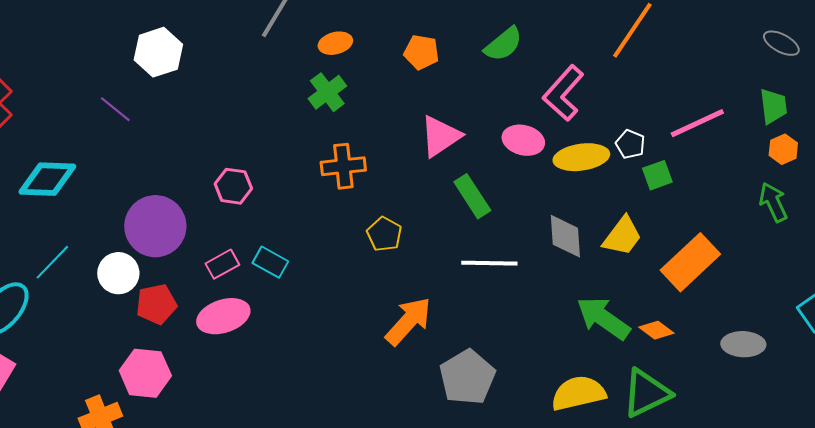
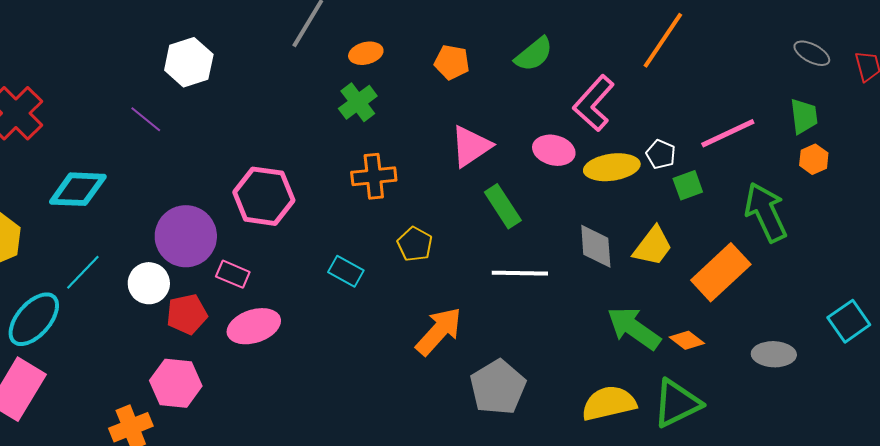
pink hexagon: (233, 186) -> (264, 196), size x1.6
green arrow: (773, 202) -> (766, 212), moved, size x1.5
cyan rectangle: (270, 262) -> (346, 271), moved
pink rectangle: (222, 264) -> (233, 274), moved, turned 52

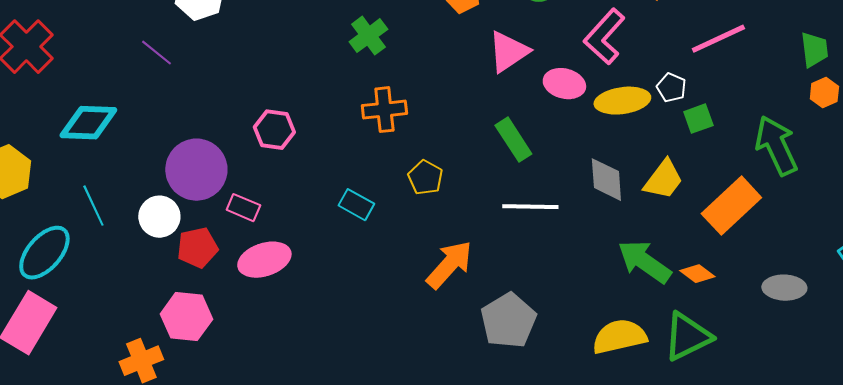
pink line: (728, 133) -> (718, 39), moved
pink triangle: (471, 146) -> (508, 52), moved
pink hexagon: (264, 196) -> (274, 130), size x0.7
cyan line: (83, 272) -> (93, 206), turned -69

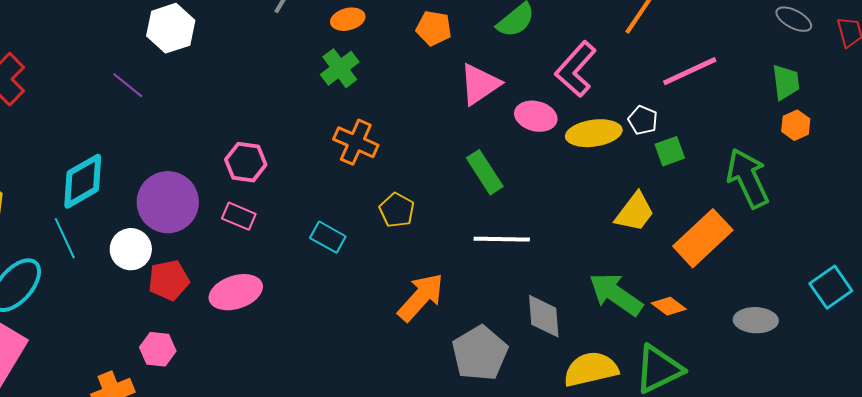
orange cross: (384, 110) -> (356, 142), turned 30
cyan diamond: (88, 123) -> (83, 181), moved, turned -32
gray diamond: (606, 180) -> (544, 316), moved
pink rectangle: (243, 208) -> (239, 216), moved
pink hexagon: (186, 317) -> (158, 349), size x0.7

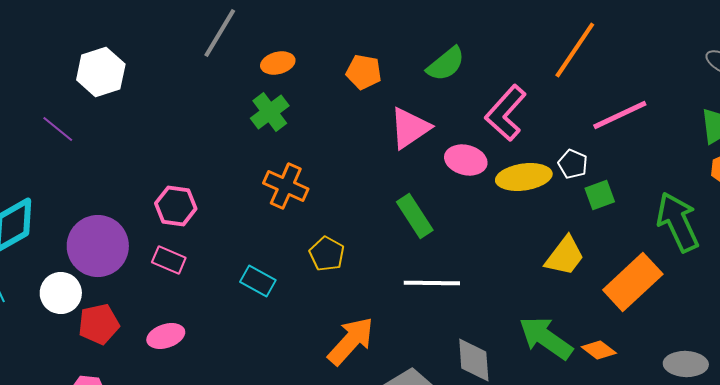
pink ellipse: (236, 292) -> (166, 336), size x0.7

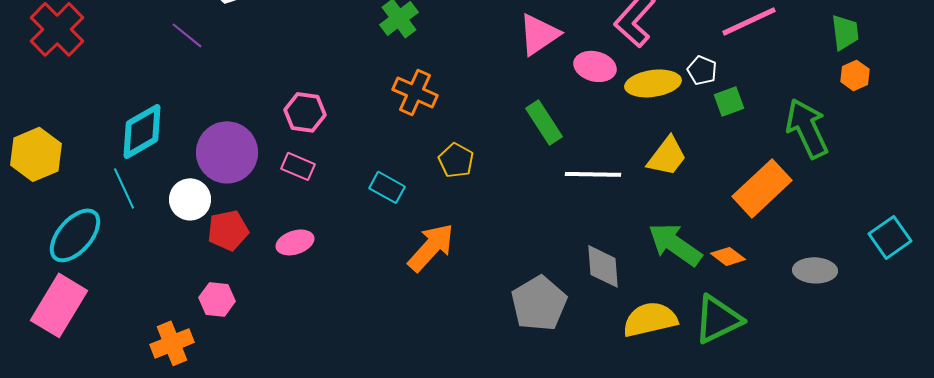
yellow trapezoid: (565, 256) -> (667, 156), moved
white line: (432, 283) -> (593, 174), moved
orange arrow: (351, 341) -> (431, 247), moved

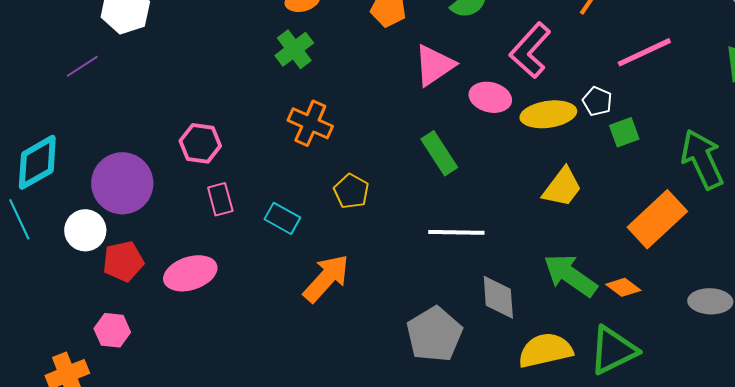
purple line: (187, 35) -> (82, 66), turned -72
pink rectangle: (298, 166) -> (220, 199), moved, turned 52
white line: (593, 174) -> (456, 232), moved
pink ellipse: (295, 242) -> (190, 273), size x1.4

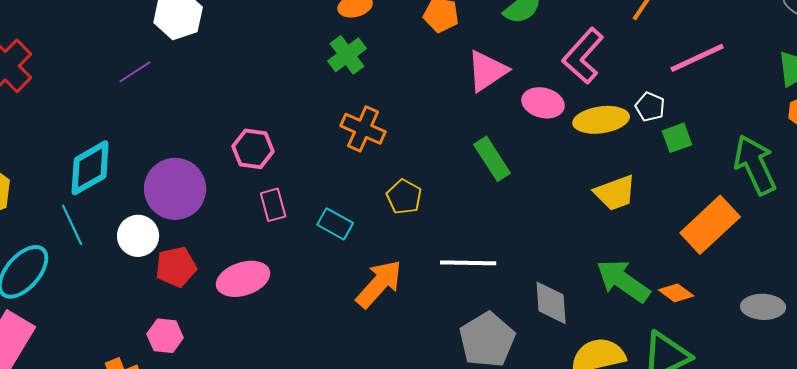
yellow trapezoid: (562, 187) -> (615, 193), turned 33
white line: (456, 232) -> (468, 263), moved

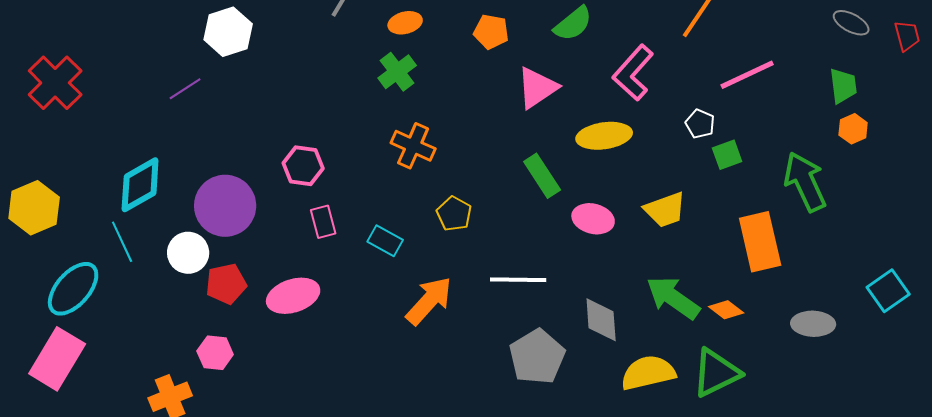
pink ellipse: (543, 103) -> (593, 219), moved
yellow ellipse: (601, 120) -> (604, 136), moved
orange rectangle: (710, 225) -> (760, 242), turned -60

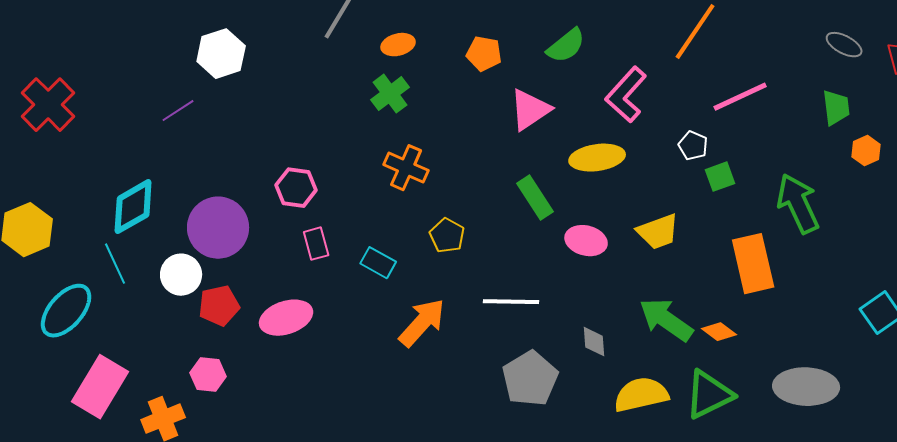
orange hexagon: (853, 129) -> (866, 151), moved
gray diamond: (601, 320) -> (594, 342), size x0.7
gray ellipse: (813, 324) -> (806, 387), moved, size x1.5
pink rectangle: (57, 359) -> (100, 387), moved

